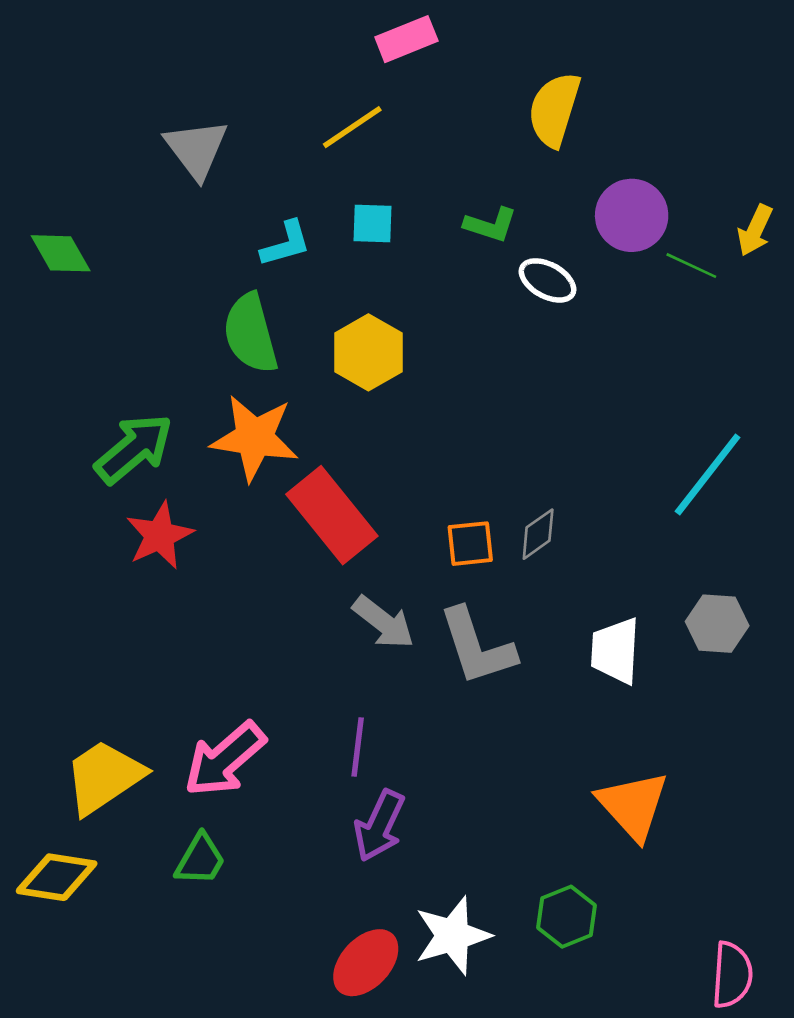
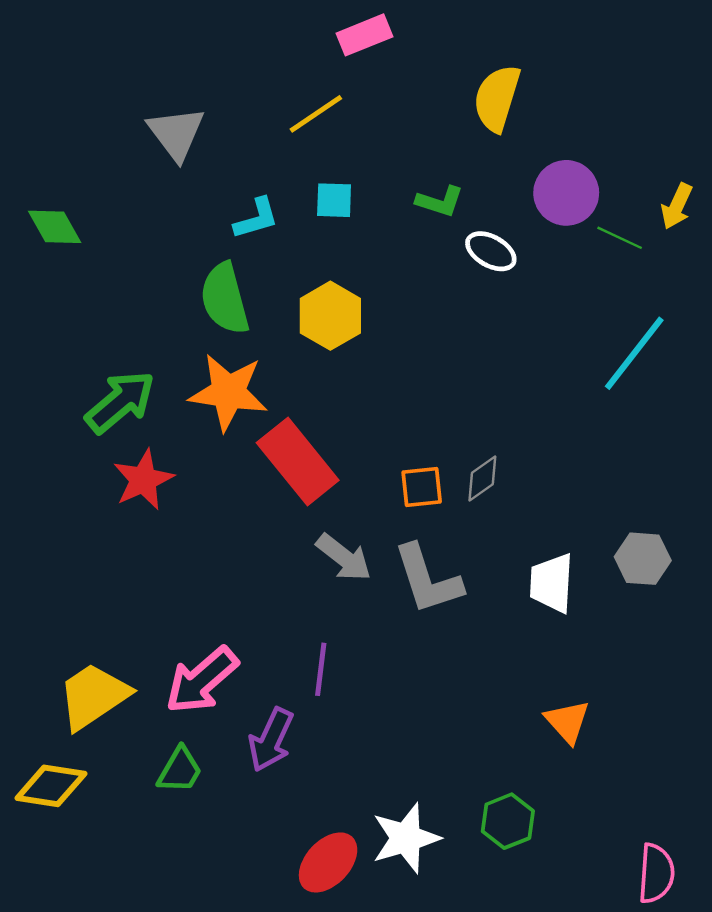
cyan line: (708, 474) -> (634, 353), moved
orange triangle: (633, 805) -> (567, 722), size x0.7
purple arrow: (379, 826) -> (271, 740), moved

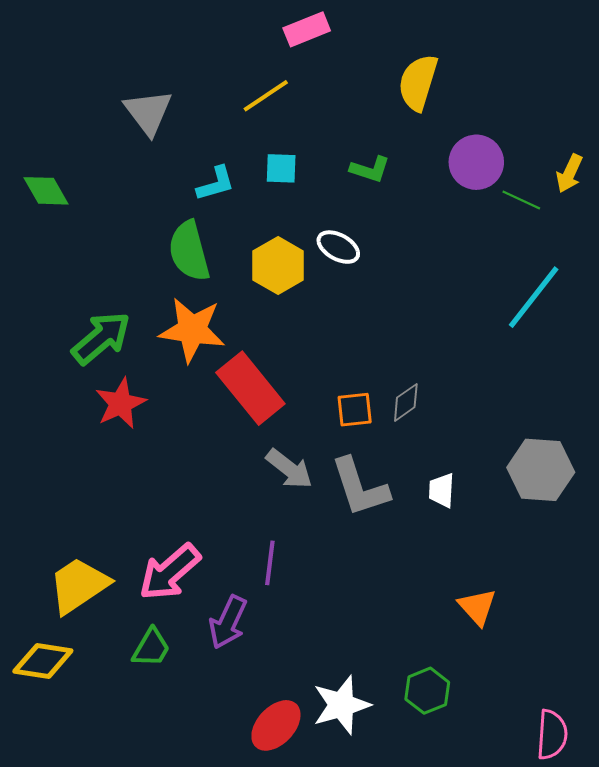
white ellipse: (491, 251) -> (338, 247), moved
gray hexagon: (643, 559) -> (541, 470), size x1.4
white trapezoid: (552, 583) -> (442, 490), moved, size x0.7

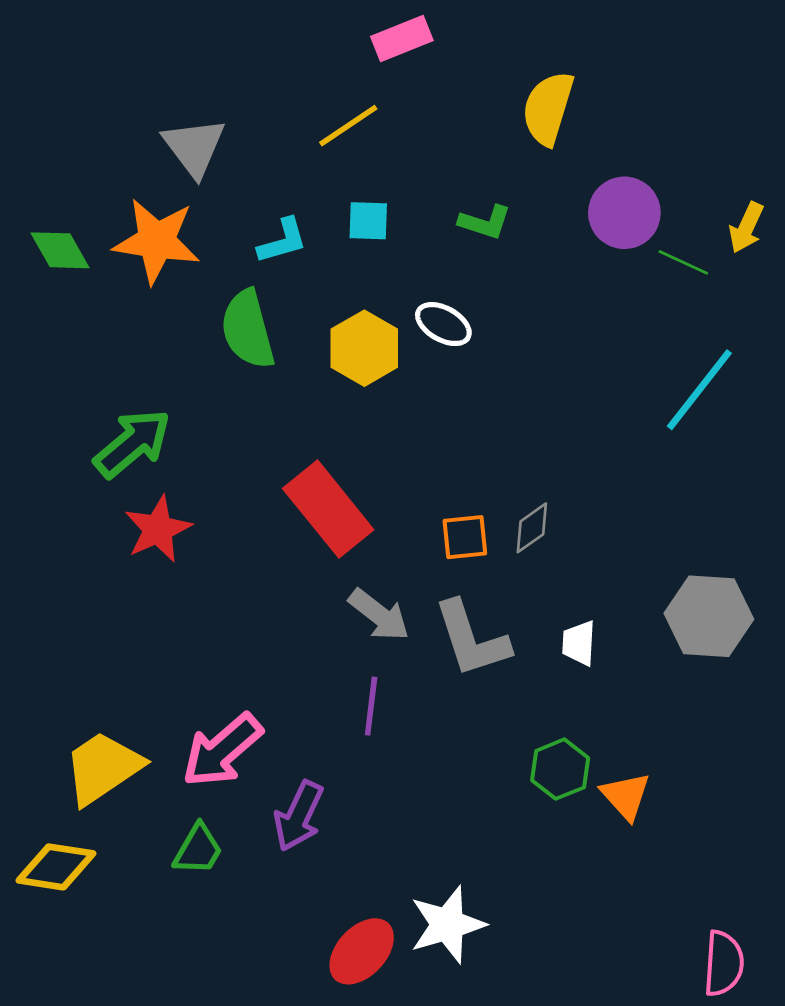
orange star: (192, 330) -> (157, 241), moved
purple line: (270, 563) -> (371, 706), moved
green hexagon: (427, 691) -> (560, 769), moved

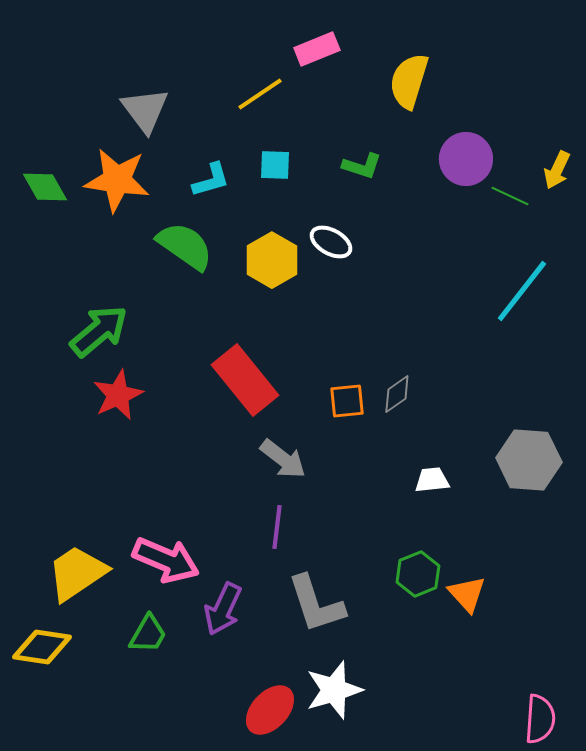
pink rectangle: (402, 39) -> (317, 49), moved
green semicircle: (248, 329) -> (185, 246), turned 140
gray L-shape: (472, 639) -> (316, 604), moved
white trapezoid: (579, 643) -> (432, 480), turned 81
pink arrow: (222, 750) -> (166, 560), turned -116

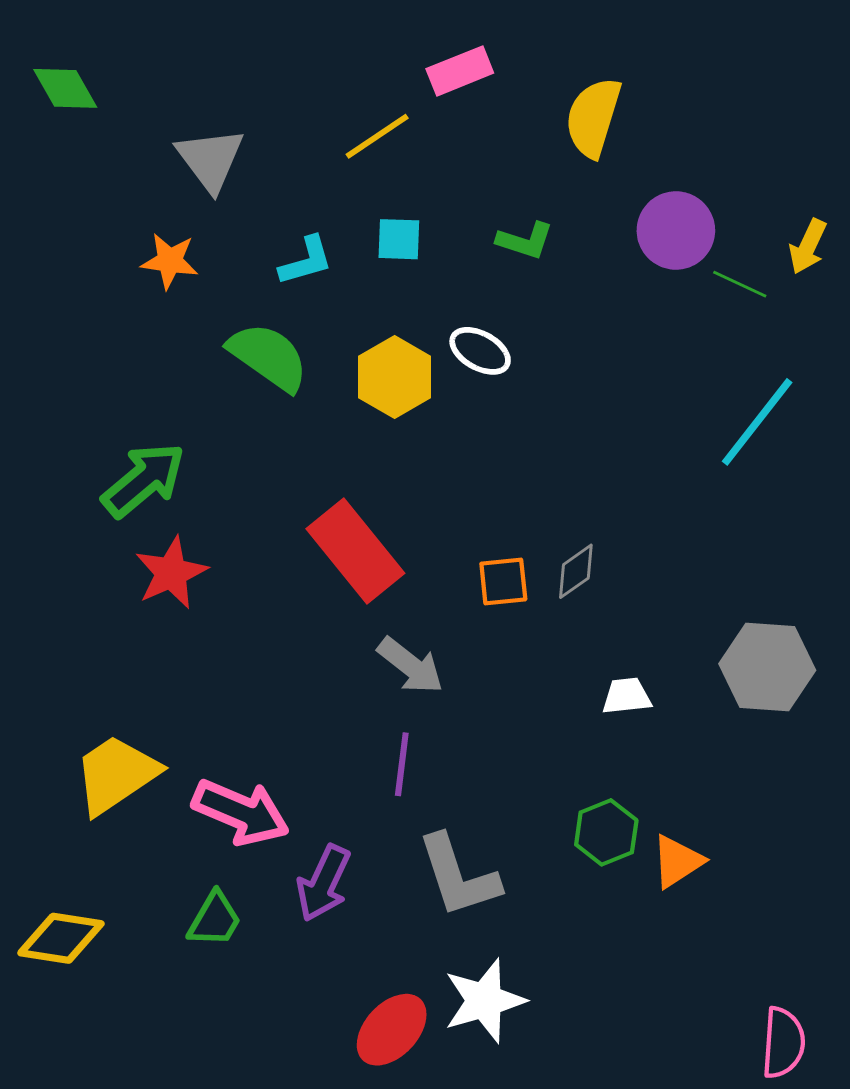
orange star: (117, 180) -> (170, 261), size x0.6
green diamond: (45, 187) -> (65, 88), moved
yellow trapezoid: (77, 573) -> (116, 774), moved
orange triangle: (467, 594) -> (677, 861), turned 39

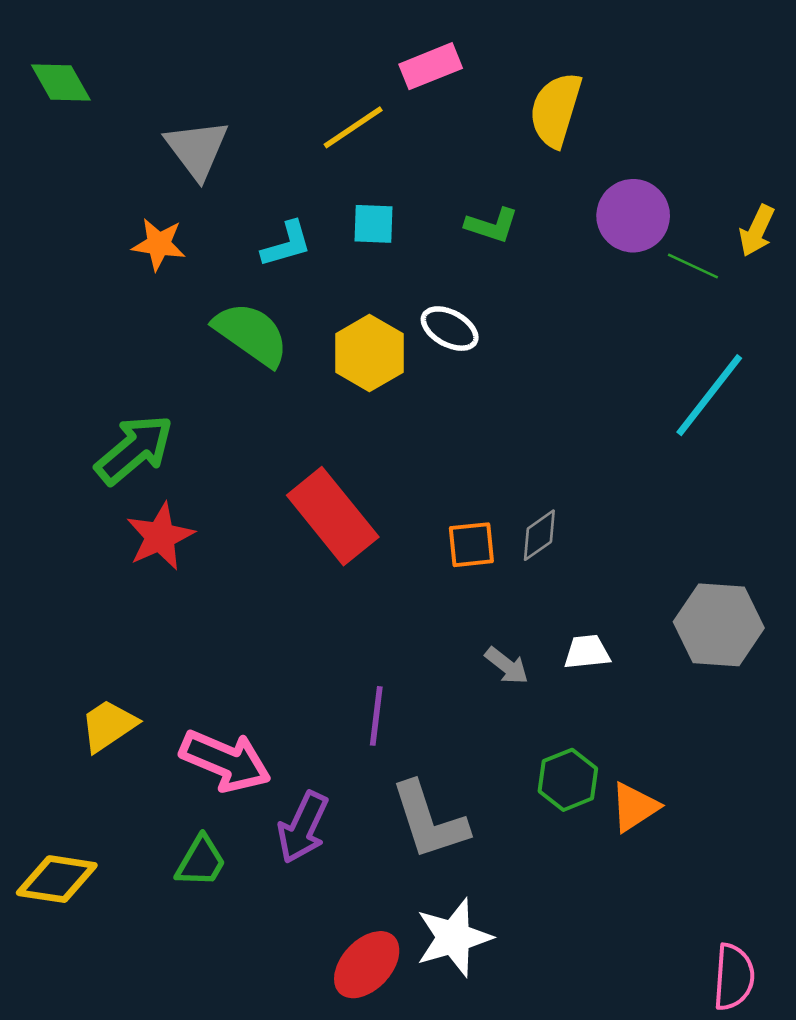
gray arrow: (410, 666) -> (507, 666), moved, size x0.7
yellow trapezoid: (116, 774) -> (108, 725), size x0.7

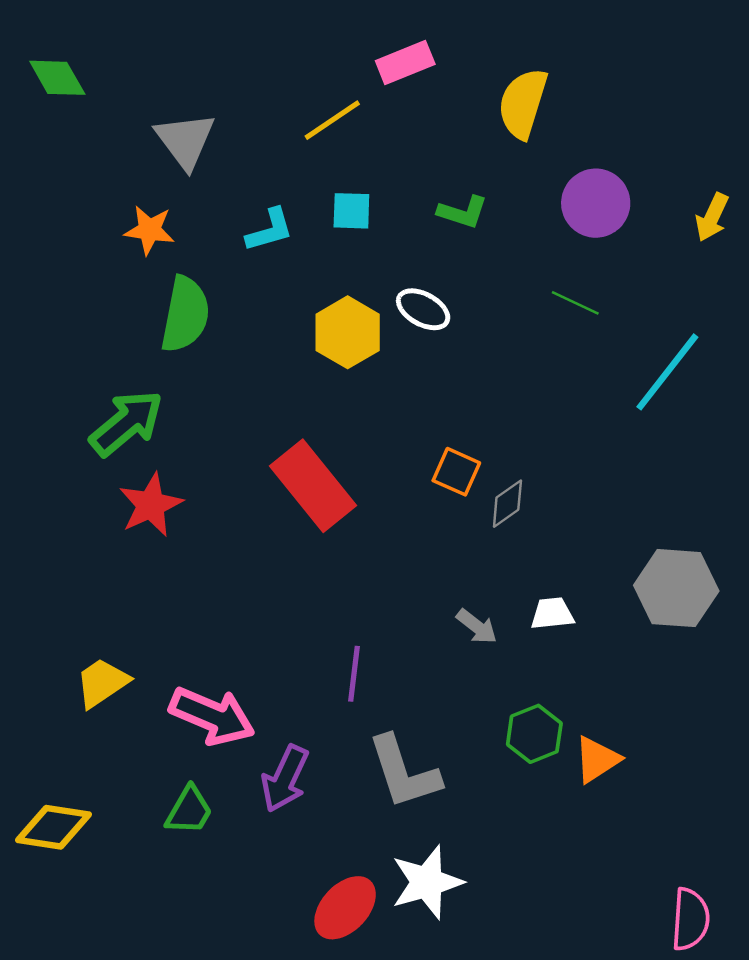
green line: (693, 266) -> (575, 303), moved
green semicircle: (251, 334) -> (185, 314), moved, turned 66
orange square: (471, 545) -> (456, 472), moved, turned 30

